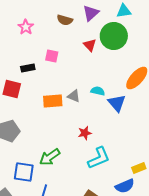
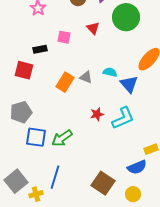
red triangle: (90, 45) -> (93, 28), moved
orange rectangle: (53, 101) -> (65, 82), turned -54
cyan L-shape: (99, 158) -> (123, 118), moved
blue square: (24, 172) -> (36, 137), moved

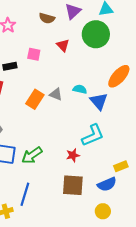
red star: (97, 114) -> (73, 155), moved
brown square: (103, 183) -> (73, 185), moved, turned -30

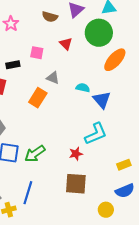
orange ellipse: (119, 76) -> (115, 60), moved
gray triangle: (56, 94) -> (53, 78), moved
blue semicircle: (107, 184) -> (125, 191), moved

